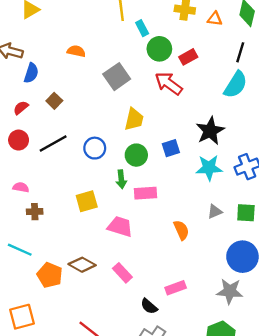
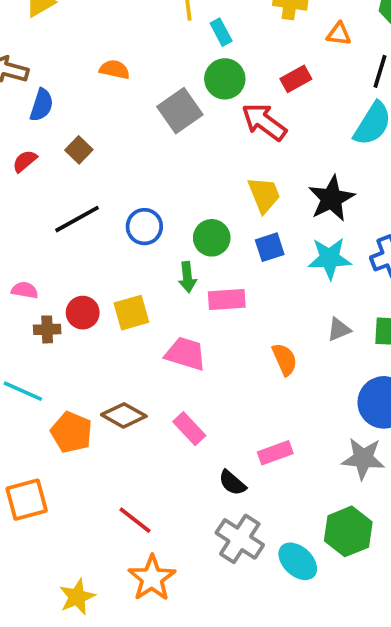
orange triangle: (215, 19) -> (339, 34), moved
green circle: (159, 49) -> (225, 79), moved
yellow trapezoid: (134, 119) -> (264, 195), moved, turned -35
red circle: (19, 140) -> (83, 313), moved
blue square: (171, 148) -> (270, 247), moved

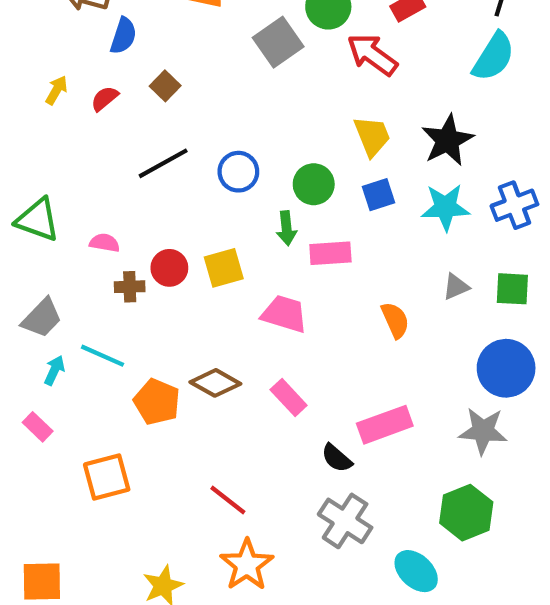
pink rectangle: (275, 453) -> (385, 425), size x1.4
cyan ellipse: (298, 561) -> (416, 571), moved

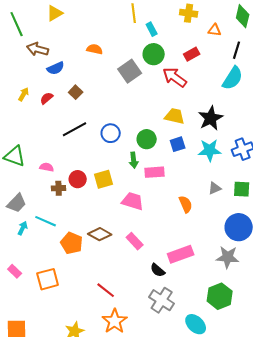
blue semicircle: (123, 36) -> (56, 68), turned 48
yellow trapezoid: (372, 136) -> (175, 116), turned -55
pink rectangle: (38, 427) -> (15, 271), moved

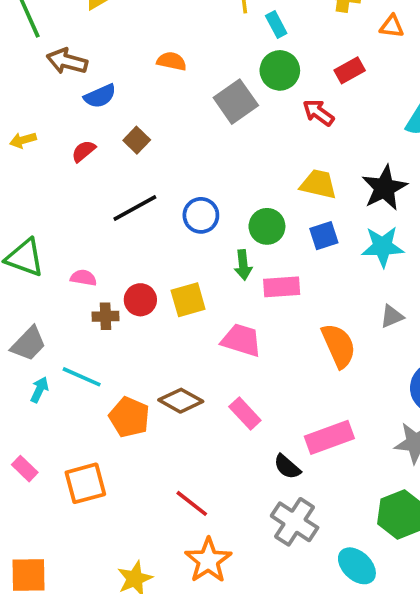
red arrow: (175, 77) -> (318, 113), size x0.7
yellow arrow: (24, 94) -> (23, 140), moved, turned -136
orange semicircle: (186, 204) -> (339, 346), size x1.4

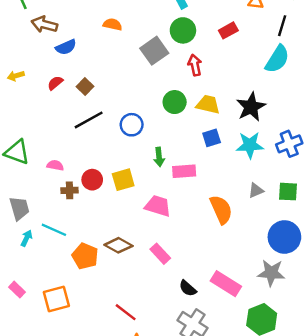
red arrow: (318, 113) -> (195, 65), moved, turned 42
brown square: (137, 140) -> (85, 87), moved
green circle: (267, 226) -> (175, 102), moved
gray trapezoid: (28, 344) -> (19, 208), turned -60
pink rectangle: (329, 437) -> (226, 284), moved, turned 52

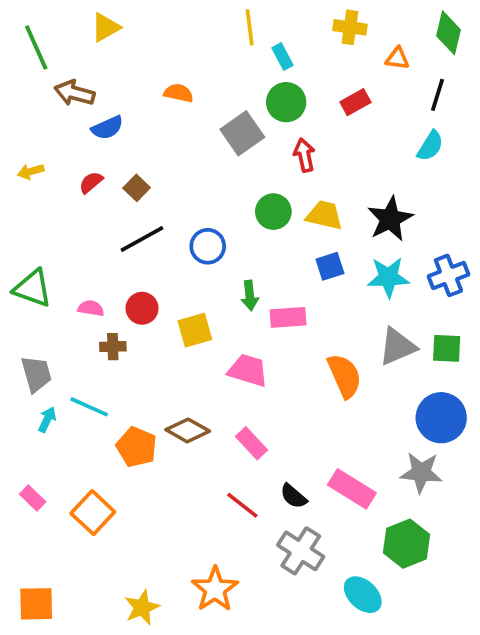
cyan semicircle: (277, 59) -> (430, 146), size x0.7
red circle: (92, 180) -> (142, 308), moved
gray triangle: (256, 190) -> (397, 347), size x1.6
orange square: (56, 299) -> (93, 513), turned -32
red line: (126, 312) -> (242, 505), moved

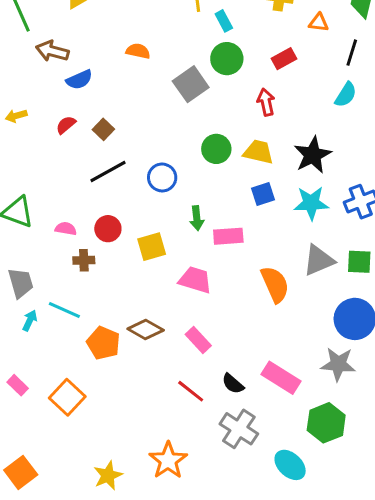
red arrow: (304, 155) -> (266, 102), moved
orange square: (36, 604) -> (21, 472), turned -36

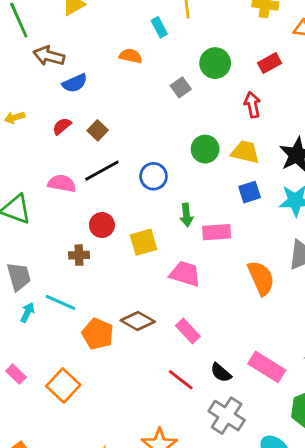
cyan rectangle: (224, 21) -> (159, 27), moved
gray square: (191, 84) -> (181, 87), size x0.6
pink semicircle: (66, 229) -> (62, 183), moved, size x1.4

